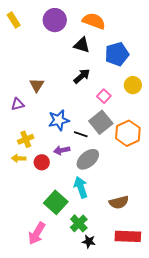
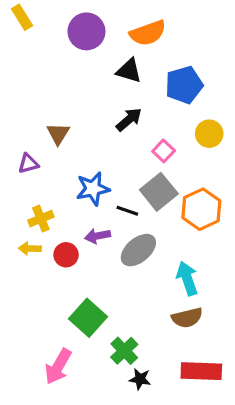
yellow rectangle: (14, 20) -> (22, 17), moved
orange semicircle: (94, 21) -> (148, 33), turned 140
cyan arrow: (81, 187) -> (187, 278), moved

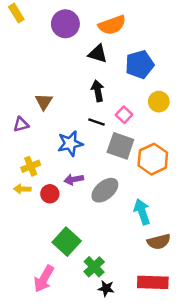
black arrow: (129, 119) -> (98, 91), turned -60
gray square: (159, 192) -> (120, 146), turned -32
black line: (127, 211) -> (97, 122), moved
brown semicircle: (187, 318) -> (159, 242), moved

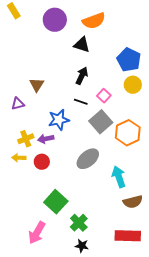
blue pentagon: (140, 65) -> (129, 60), moved, turned -30
black arrow: (98, 91) -> (82, 76), turned 36
gray square: (120, 146) -> (101, 122), turned 30
purple arrow: (74, 179) -> (46, 139), moved
black star: (106, 288) -> (82, 246), moved

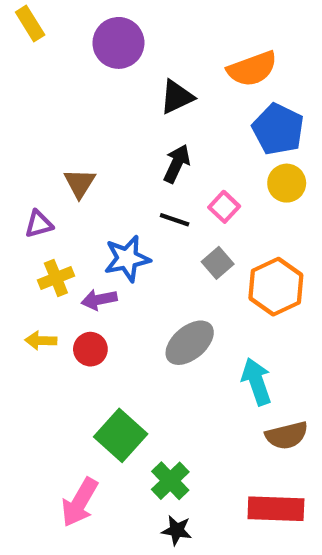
orange semicircle: (94, 21) -> (252, 69), moved
black triangle: (82, 45) -> (177, 97), turned -42
gray square: (101, 122) -> (218, 263), size x0.6
yellow cross: (26, 139) -> (56, 278), moved

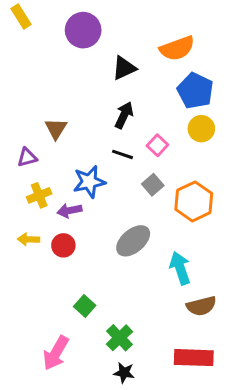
green square: (121, 435) -> (85, 306), size x0.6

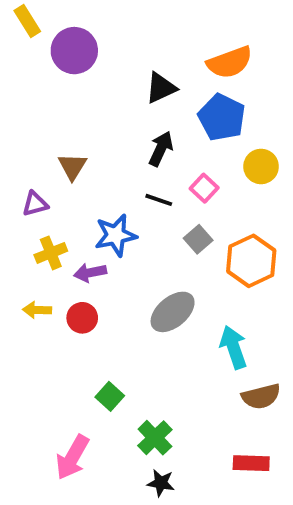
purple circle: (83, 30) -> (74, 51), moved
blue pentagon: (195, 91) -> (222, 117), moved
red rectangle: (194, 358) -> (251, 463), size x0.7

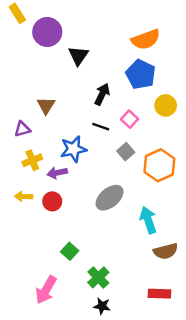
black triangle: (161, 88) -> (78, 56), moved, turned -30

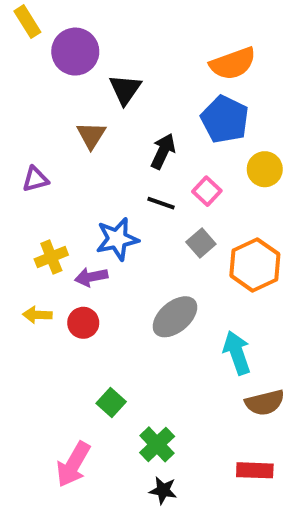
brown triangle: (46, 105) -> (91, 135), moved
purple triangle: (22, 129) -> (35, 179), moved

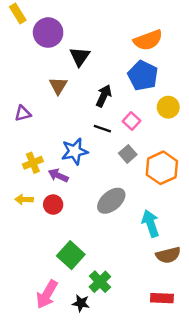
purple arrow: (91, 277) -> (58, 175), turned 36
green square: (111, 403) -> (71, 255), size x1.5
black star: (163, 490) -> (81, 303), moved

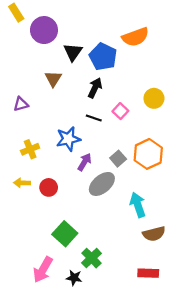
blue pentagon: (143, 76) -> (103, 57), moved
gray square: (128, 154) -> (118, 159), moved
purple arrow: (58, 175) -> (85, 162), moved, turned 96

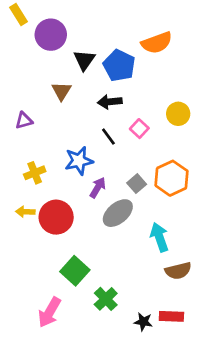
black arrow: (95, 88) -> (110, 102), turned -120
black line: (94, 118) -> (108, 137), turned 35
red circle: (49, 187) -> (56, 217), size x1.6
black star: (74, 278) -> (143, 322), moved

